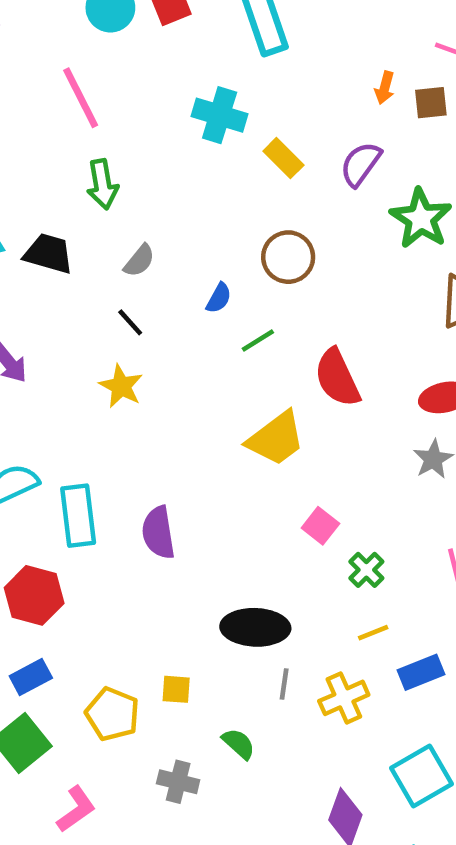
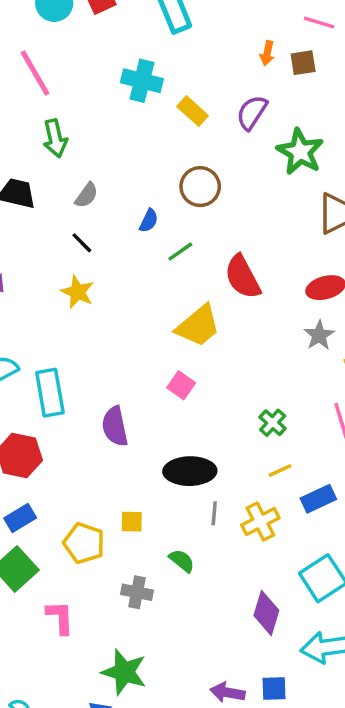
pink square: (320, 526) -> (181, 385), moved
purple semicircle: (158, 533) -> (115, 426), moved
pink L-shape: (76, 809) -> (60, 617), turned -54

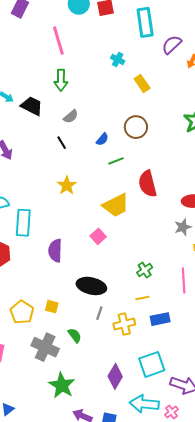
cyan cross: (142, 81) -> (118, 59), size x0.6
purple semicircle: (252, 112) -> (172, 45), moved
yellow star: (78, 292) -> (67, 185), moved
gray cross: (137, 592) -> (45, 347), size x1.5
green star: (124, 672) -> (62, 385), moved

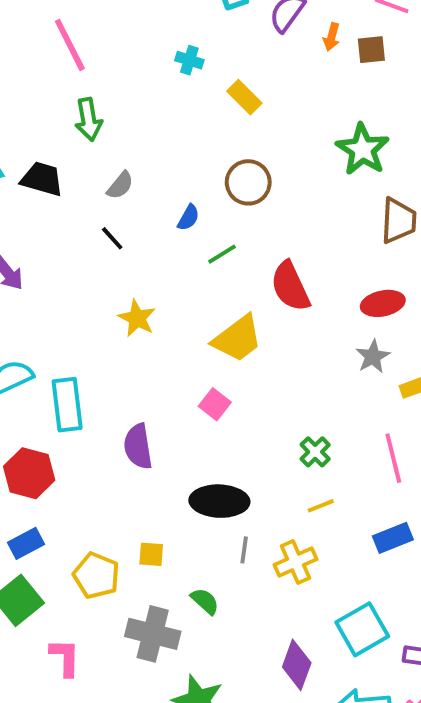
blue rectangle: (160, 319) -> (393, 538), moved

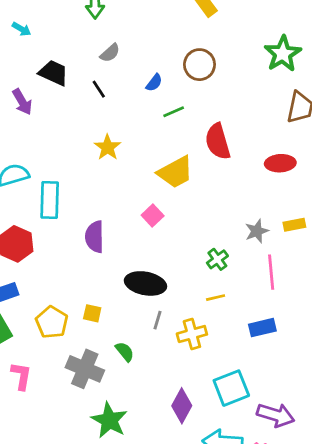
black trapezoid: (42, 179) -> (53, 73), moved
gray star: (373, 357) -> (257, 231), moved

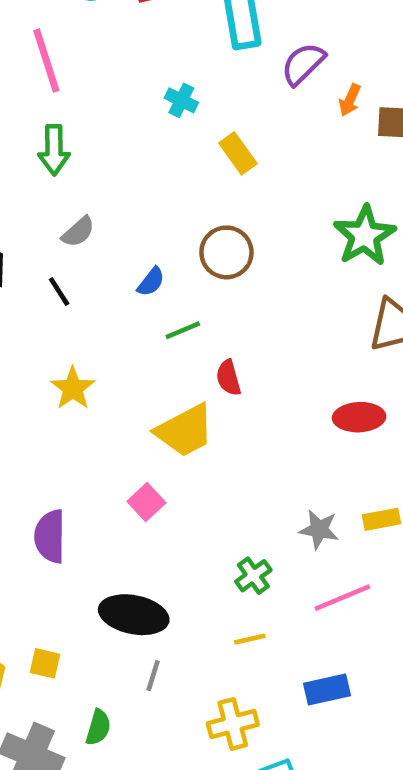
red semicircle: (218, 141) -> (228, 378), moved, size x0.6
gray star: (257, 231) -> (319, 529), turned 30
pink line: (271, 272) -> (342, 598), turned 72
yellow cross: (192, 334) -> (233, 724), moved
green semicircle: (125, 352) -> (98, 727), turned 55

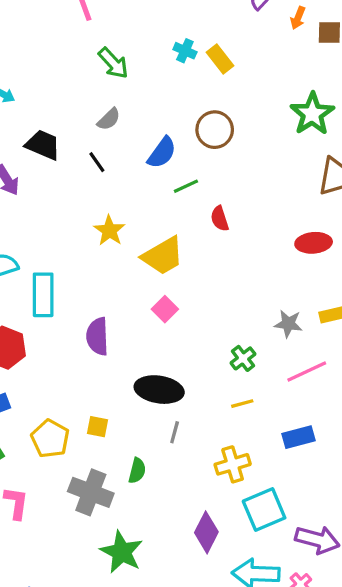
cyan cross: (181, 100) -> (185, 51), moved
green arrow: (54, 150) -> (113, 63), moved, turned -40
blue semicircle: (151, 282) -> (162, 153), size x1.5
yellow trapezoid: (185, 431) -> (163, 256), moved

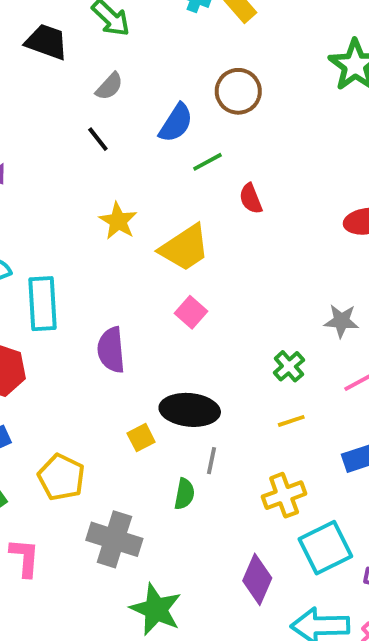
black trapezoid: (43, 145) -> (47, 42), moved
yellow square: (98, 427) -> (141, 438), moved, turned -35
green semicircle: (137, 471) -> (184, 494), moved

